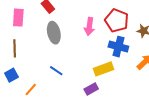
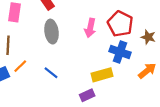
orange line: (31, 90) -> (20, 66), moved

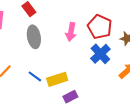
blue cross: (120, 52) -> (100, 54), turned 30
yellow rectangle: (102, 75) -> (57, 79), moved

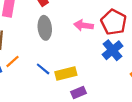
pink arrow: (71, 32) -> (84, 25), turned 84

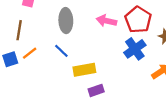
blue line: (43, 69) -> (61, 51), moved

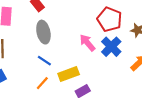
pink arrow: (106, 21) -> (87, 43), moved, turned 48
orange line: (30, 53) -> (42, 83), moved

